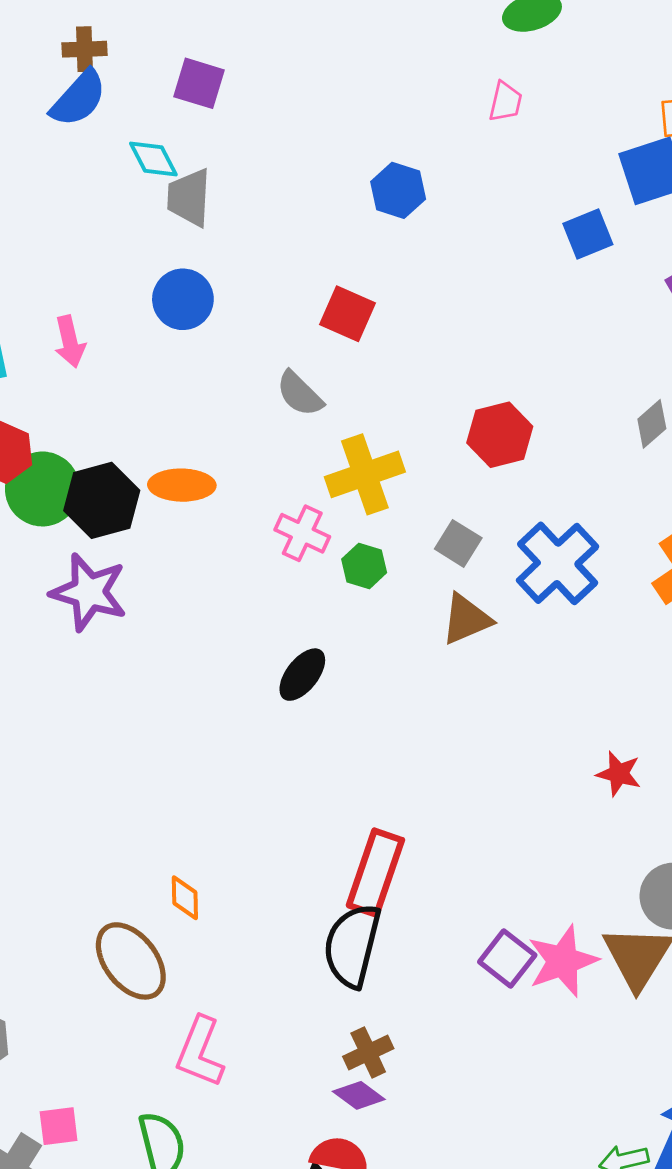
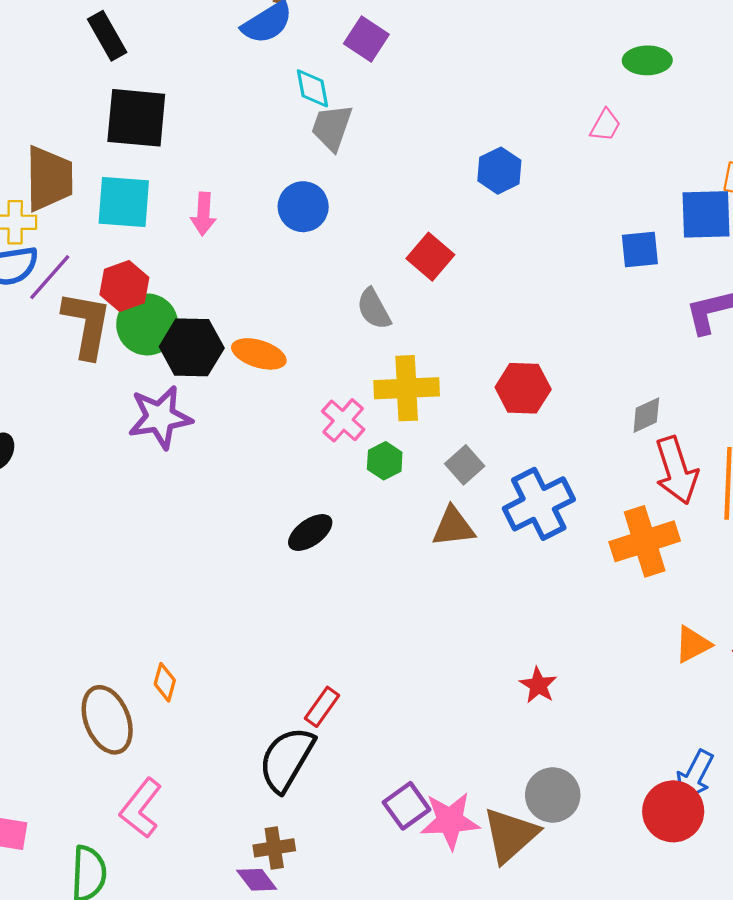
purple star: (89, 592) -> (160, 417), turned 30
red rectangle: (375, 873) -> (322, 707), size x0.6

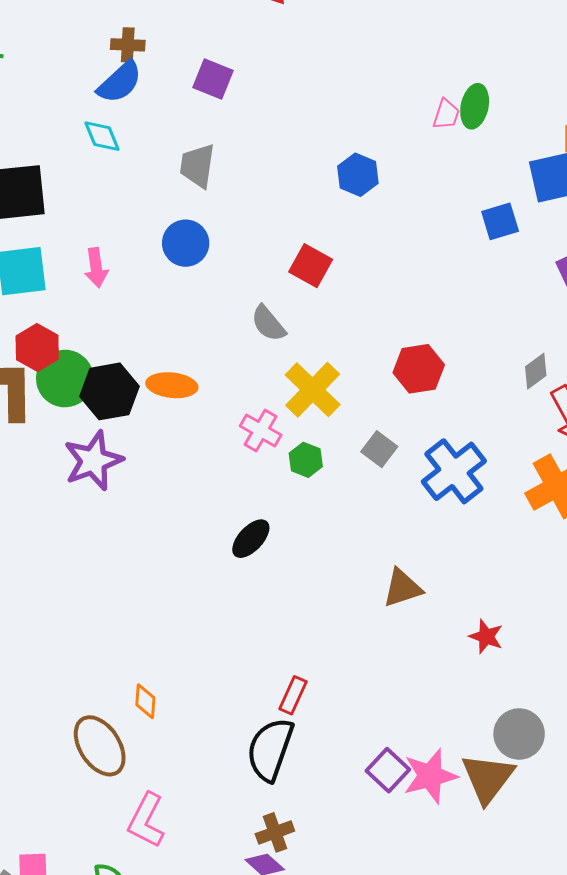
green ellipse: (647, 60) -> (475, 106), moved, turned -66
cyan diamond: (312, 88) -> (102, 136), moved
yellow cross: (407, 388) -> (313, 390), turned -32
brown triangle: (453, 527) -> (402, 588), moved

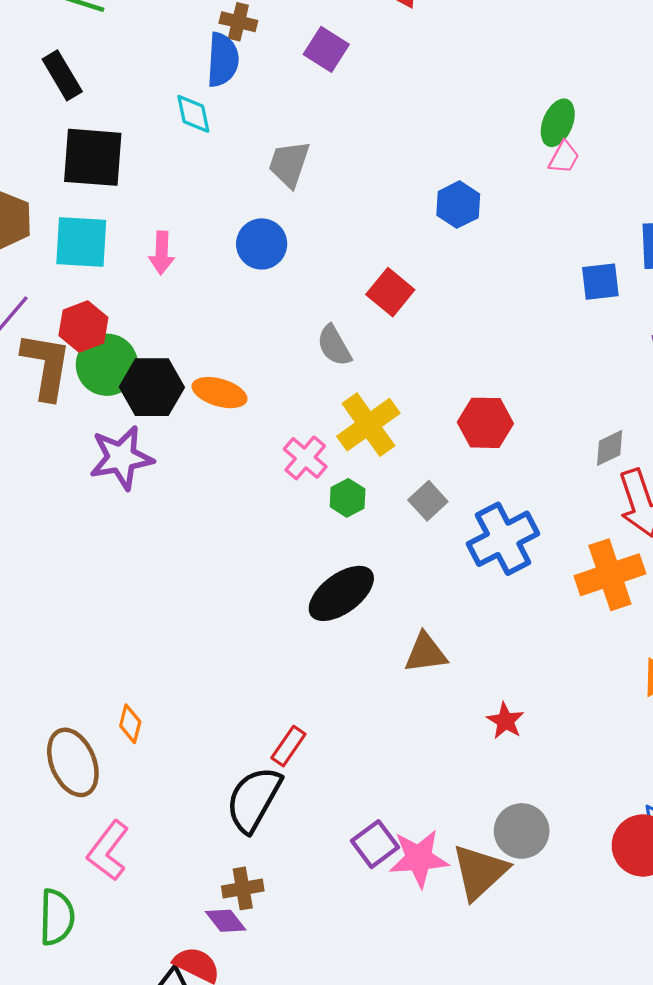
purple square: (213, 79) -> (326, 49), moved
blue semicircle: (120, 82) -> (223, 60), turned -54
green ellipse: (475, 106) -> (558, 123), moved
black ellipse: (251, 539) -> (341, 593), moved, size x1.5

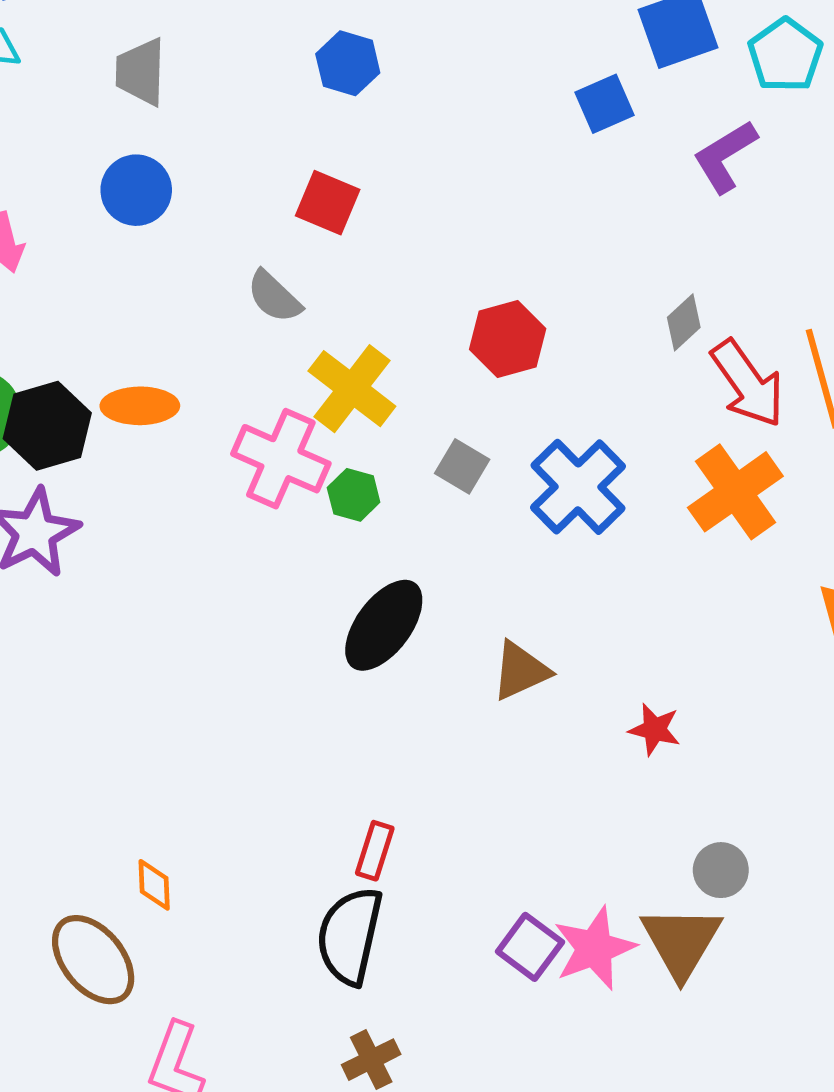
blue hexagon: (458, 205) -> (348, 63), moved
pink cross: (305, 458) -> (281, 459), size x1.5
gray circle: (522, 831) -> (721, 870), size x0.7

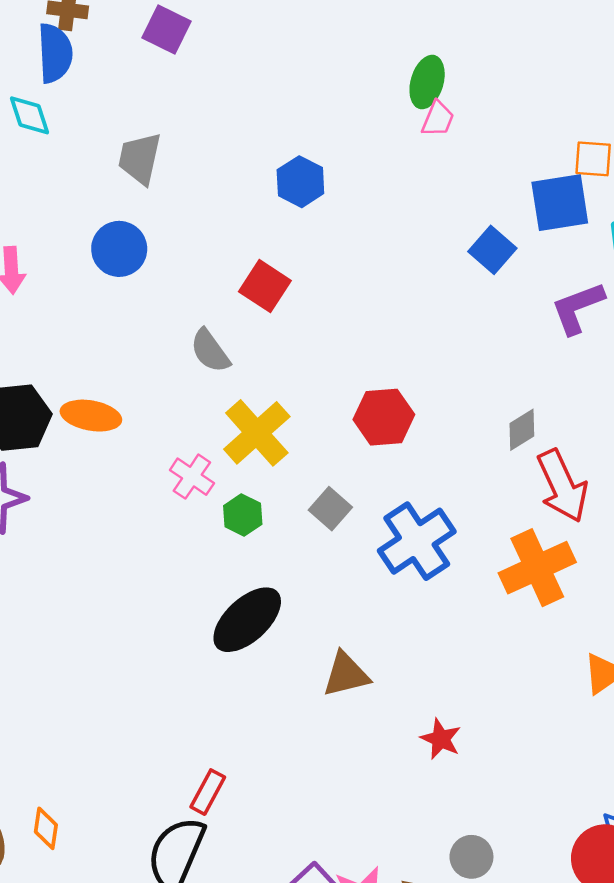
blue square: (604, 104) -> (492, 250), turned -36
pink cross: (281, 459) -> (192, 477), size x0.6
orange diamond: (154, 885) -> (46, 828), moved

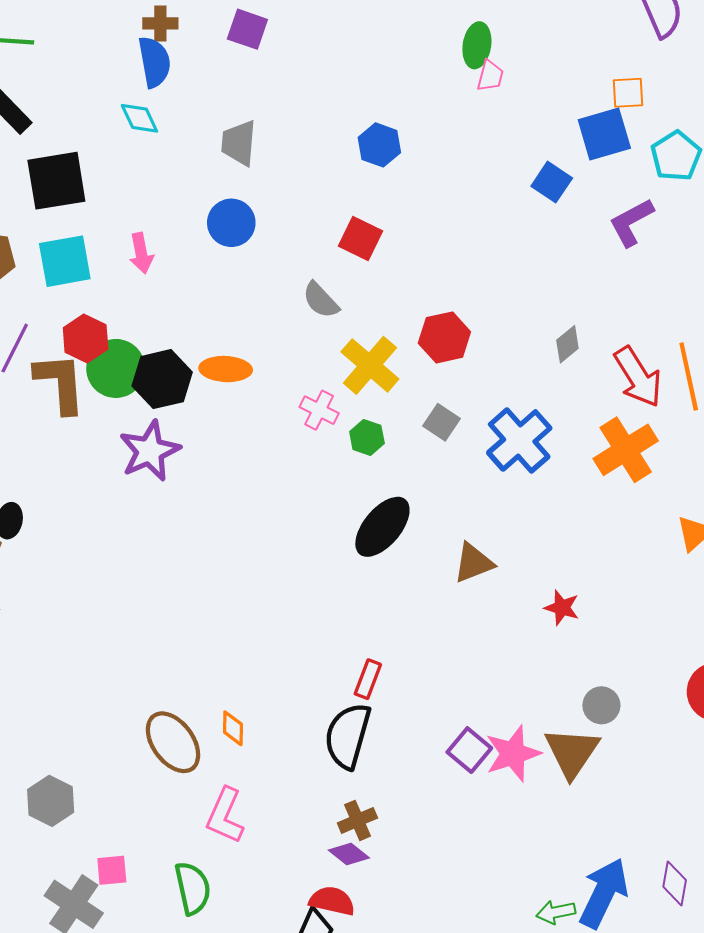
red hexagon: (384, 417) -> (444, 337), moved
gray diamond: (522, 430) -> (567, 344), moved

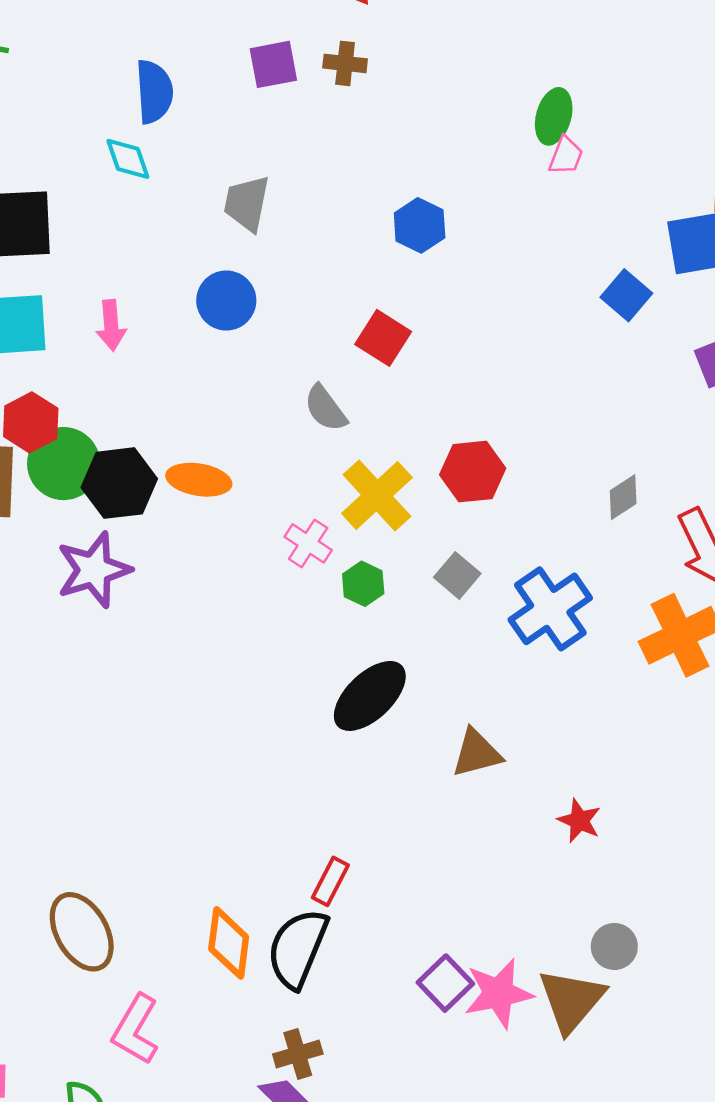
brown cross: (160, 23) -> (345, 63), moved
purple square: (247, 29) -> (273, 64), turned -36
orange diamond: (233, 728) -> (229, 943), moved, size x1.6

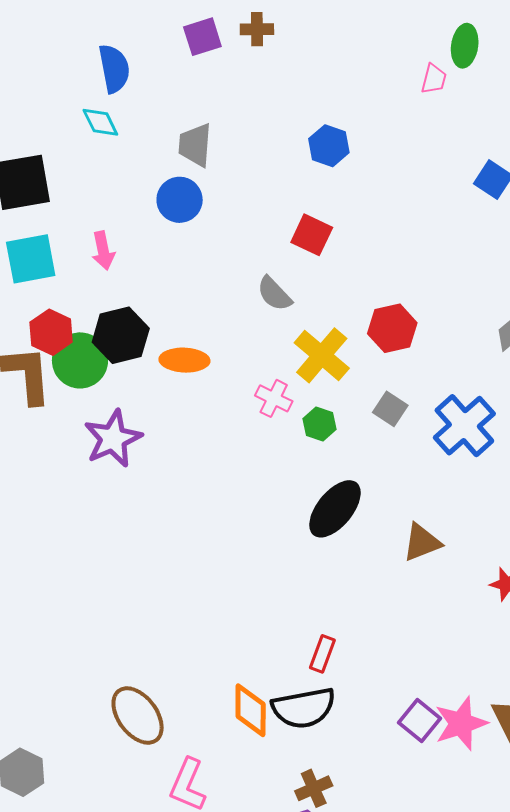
green ellipse: (554, 116) -> (465, 46), moved
blue circle: (226, 300) -> (180, 200), moved
black hexagon: (119, 483) -> (121, 335), moved
black semicircle: (298, 948) -> (304, 708), turned -116

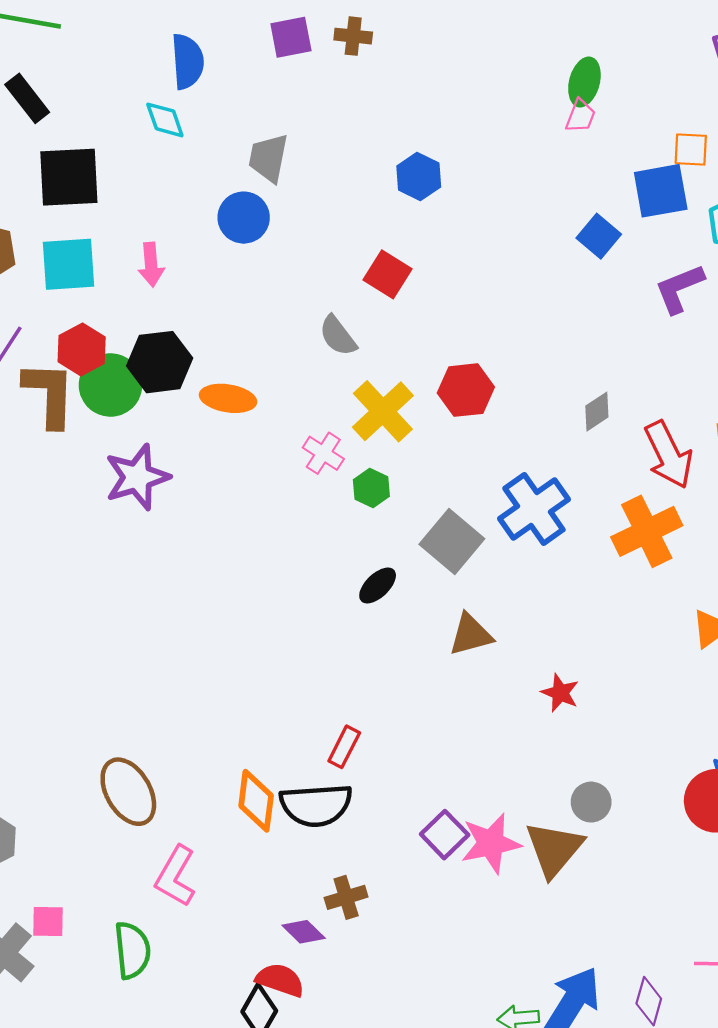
pink trapezoid: (434, 79) -> (580, 116), moved
gray square: (390, 409) -> (452, 542), moved, size x1.6
black ellipse: (335, 509) -> (378, 585), size x0.6
brown cross: (314, 788) -> (346, 897), moved

